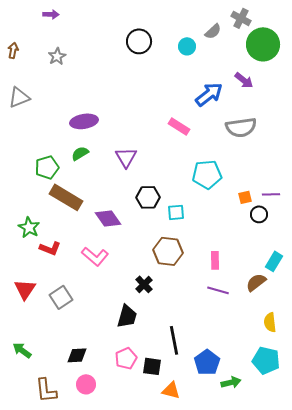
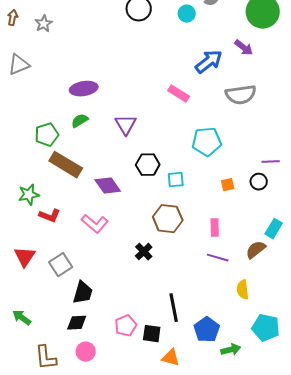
gray star: (57, 56) -> (44, 24), moved
orange square: (245, 197) -> (228, 185), moved
green star: (29, 227) -> (29, 195), turned 30
black trapezoid: (127, 316) -> (83, 293), moved
yellow semicircle: (270, 322) -> (243, 290), moved

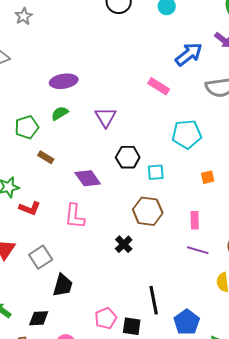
brown rectangle: (66, 165) -> (46, 157), size x0.5
pink L-shape: (95, 224) -> (75, 216), turned 56
black diamond: (77, 323) -> (39, 318), moved

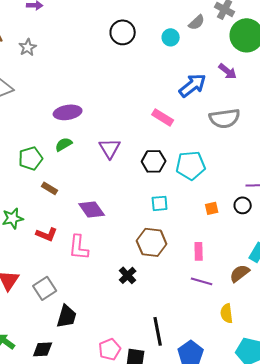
black hexagon: (128, 157) -> (154, 161), moved
red L-shape: (30, 208) -> (47, 234), moved

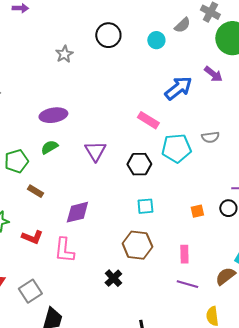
gray star: (28, 47) -> (64, 54), moved
gray semicircle: (225, 118) -> (210, 137), moved, size x0.6
cyan pentagon: (191, 165) -> (176, 148), moved
purple diamond: (92, 209) -> (77, 212), turned -68

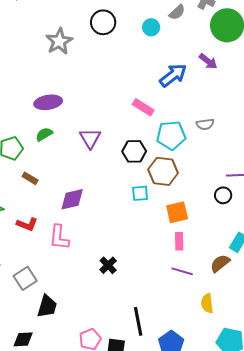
gray star: (64, 54) -> (59, 41), size x1.5
orange square: (197, 211) -> (177, 212), moved, size x1.6
brown hexagon: (137, 245) -> (163, 171), moved

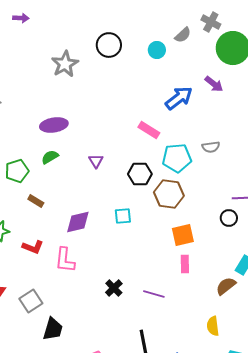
purple triangle: (90, 138) -> (96, 161), size x0.7
cyan square: (140, 193) -> (123, 216), moved
purple line: (182, 271) -> (154, 294), moved

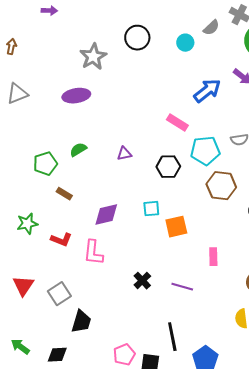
purple ellipse: (54, 125) -> (76, 96), moved
purple triangle: (96, 161) -> (124, 154), turned 49
brown hexagon: (169, 194) -> (221, 186), moved
orange square: (183, 235) -> (176, 227), moved

